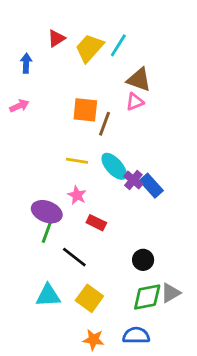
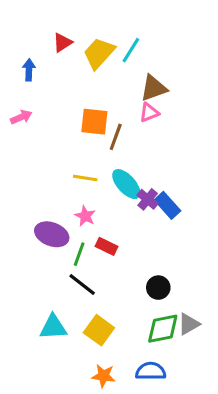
brown triangle: (139, 80) -> (154, 88), turned -40
green line: (47, 232) -> (79, 254), moved

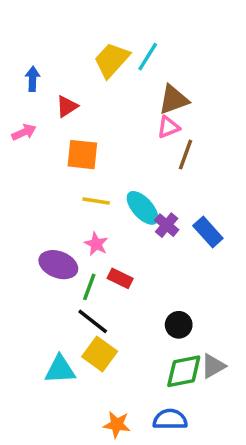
red triangle: (62, 43) -> (67, 106), moved
orange square: (94, 122) -> (82, 155), moved
brown line: (116, 137) -> (186, 155), moved
blue rectangle: (167, 205) -> (208, 232), moved
yellow square: (99, 330) -> (100, 354), moved

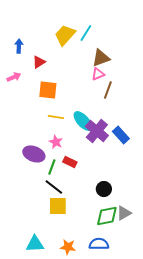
purple cross: (167, 225) -> (97, 131), size x1.6
yellow square: (100, 354) -> (58, 206), turned -36
cyan triangle: (60, 370) -> (35, 244), moved

